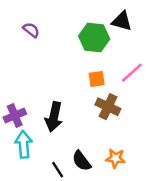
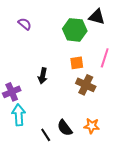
pink line: (132, 73) -> (105, 58), turned -30
black arrow: (54, 117) -> (43, 76), moved, size x0.7

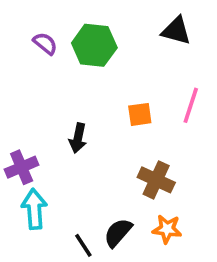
green hexagon: (75, 30) -> (94, 45), moved
brown cross: (86, 85) -> (156, 180), moved
black semicircle: (65, 128) -> (118, 233), turned 78

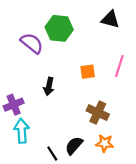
purple semicircle: (45, 43) -> (32, 43), moved, size x1.5

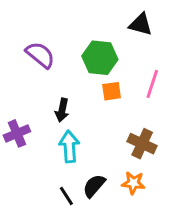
green hexagon: (59, 28) -> (100, 58), moved
brown cross: (98, 113) -> (142, 144), moved
cyan arrow: (22, 131) -> (69, 147), moved

